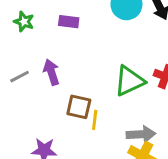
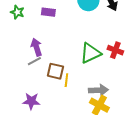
gray line: (20, 77) -> (34, 61), moved

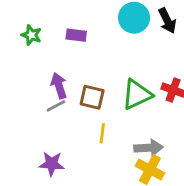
brown square: (55, 71) -> (92, 97), moved

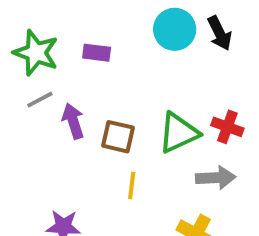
green star: (31, 35) -> (36, 53), size x1.6
gray line: (56, 106) -> (40, 100), moved
gray arrow: (148, 148) -> (216, 178), moved

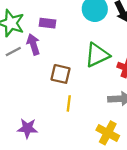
purple arrow: (73, 121) -> (33, 44), moved
green triangle: (179, 133) -> (97, 55), moved

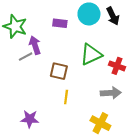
purple rectangle: (48, 23) -> (60, 23), moved
gray line: (13, 51) -> (26, 57), moved

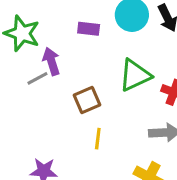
brown square: (59, 71) -> (87, 100), turned -36

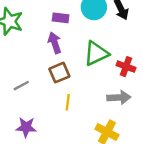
purple arrow: (51, 61) -> (55, 43), moved
gray line: (37, 78) -> (21, 86), moved

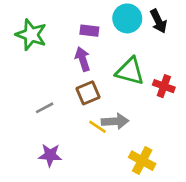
green triangle: (96, 53) -> (130, 71), turned 40
gray arrow: (119, 97) -> (115, 121), moved
yellow line: (68, 102) -> (97, 127), turned -63

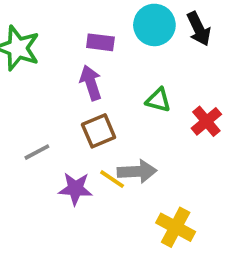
green triangle: (130, 71) -> (158, 100), size x0.6
red cross: (164, 86) -> (206, 121), turned 30
purple star: (50, 155) -> (75, 189), moved

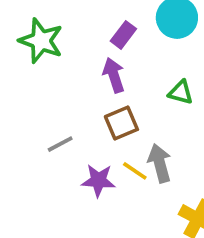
purple rectangle: (100, 42) -> (123, 35), turned -60
gray arrow: (137, 171) -> (160, 163), turned -102

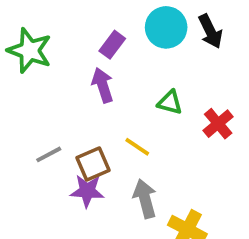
brown square: (121, 123) -> (93, 164), moved
gray arrow: (160, 163) -> (145, 199), moved
yellow line: (135, 171) -> (137, 147), moved

